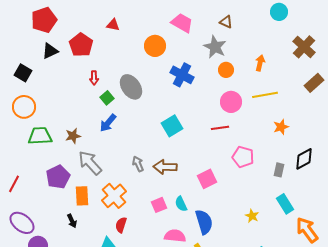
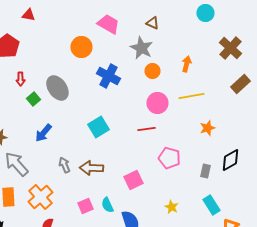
red triangle: (113, 25) -> (28, 15), moved
blue arrow: (108, 123) -> (43, 133), moved
yellow star: (252, 216) -> (171, 207), moved

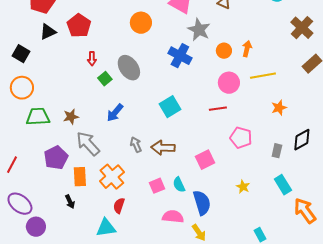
orange circle: (81, 47) -> (141, 23), moved
gray star: (141, 48) -> (199, 30), moved
orange arrow: (186, 64) -> (247, 49), moved

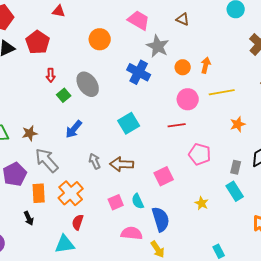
cyan rectangle: (283, 185) -> (235, 191), moved

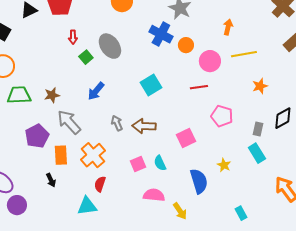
orange circle: (183, 67) -> (186, 45), moved
blue semicircle: (161, 219) -> (199, 181), moved

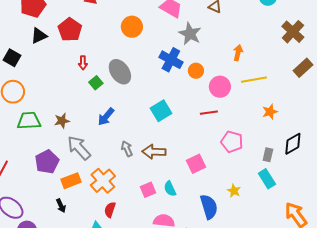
orange rectangle: (61, 155) -> (71, 181), turned 72

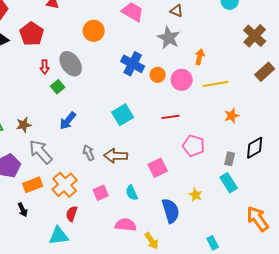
gray star: (190, 34) -> (169, 38), moved
gray ellipse: (120, 72) -> (71, 64), moved
pink circle: (220, 87) -> (182, 80), moved
pink square: (148, 190) -> (101, 193), moved

